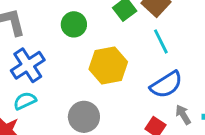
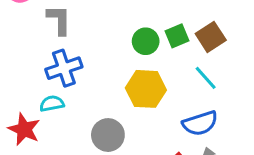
green circle: (74, 24) -> (146, 41), moved
cyan line: (161, 41) -> (206, 78), turned -30

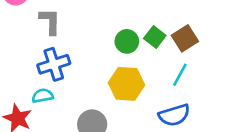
green square: (177, 36) -> (155, 37), turned -30
cyan line: (206, 78) -> (180, 75), turned 70

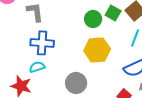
blue cross: (54, 64) -> (42, 43), turned 30

